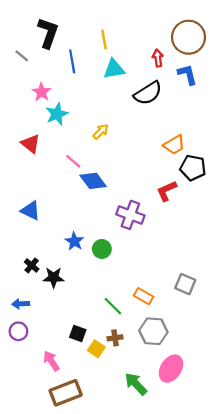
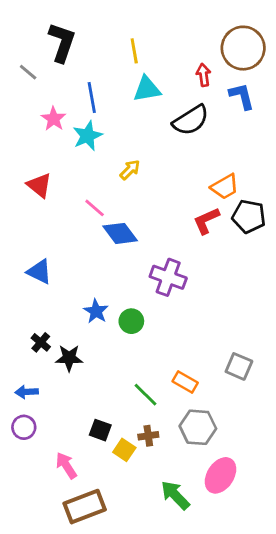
blue line: (72, 61) -> (92, 98), moved
cyan star: (57, 114) -> (87, 136), moved
red L-shape: (167, 191) -> (206, 221), moved

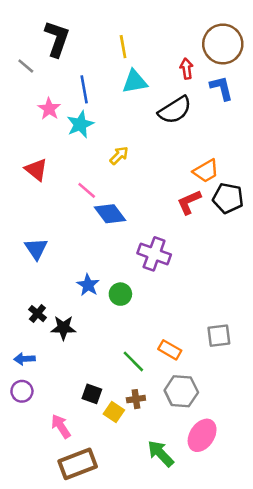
blue triangle: (39, 272) -> (36, 249), turned 30
gray square: (239, 366) -> (219, 336), turned -30

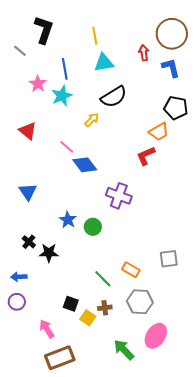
black semicircle: (175, 110) -> (114, 97), moved
black pentagon: (228, 198) -> (176, 108), moved

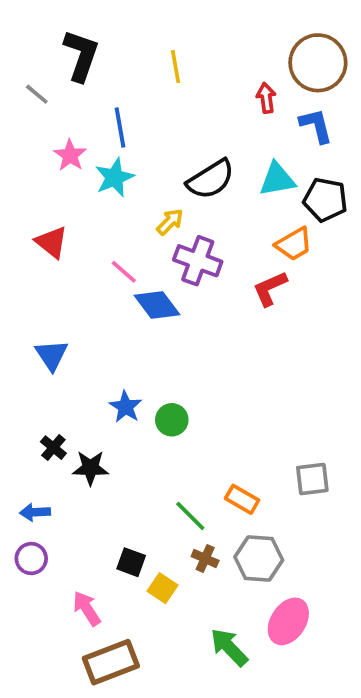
cyan triangle: (104, 63) -> (277, 179), moved
purple cross: (119, 196) -> (198, 261), moved
brown cross: (105, 308) -> (205, 558), moved, turned 32

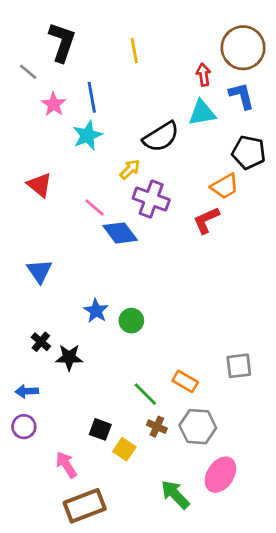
pink star: (70, 155) -> (54, 104), moved
cyan triangle: (277, 179) -> (202, 113), moved

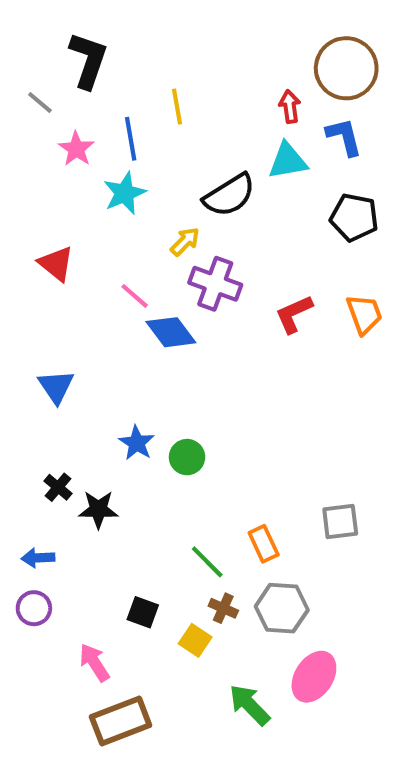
yellow line: (134, 51) -> (177, 107), moved
orange trapezoid: (225, 186) -> (364, 314), moved, turned -80
orange rectangle: (185, 381) -> (264, 544), turned 35
yellow square: (124, 449) -> (195, 640), moved

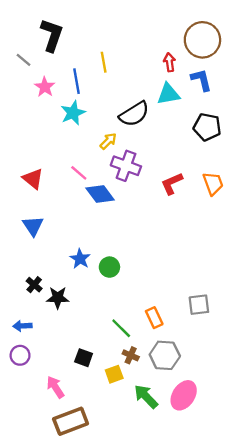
red triangle: (56, 264) -> (33, 179), moved
yellow square: (195, 640) -> (114, 374), turned 36
green arrow: (249, 705) -> (146, 397), moved

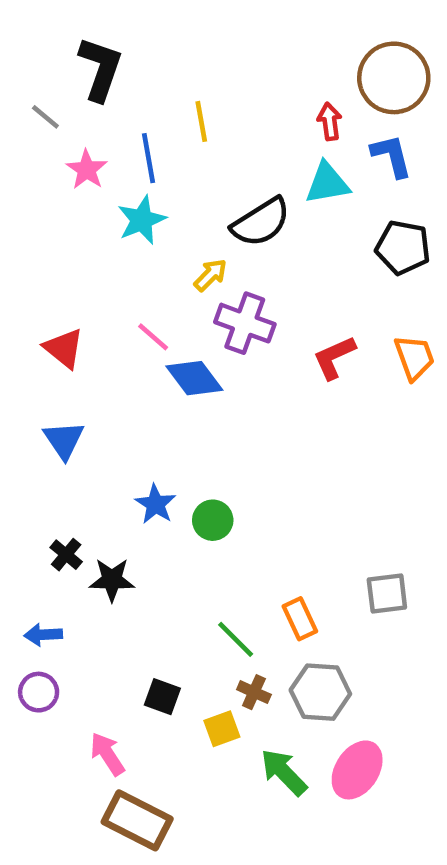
brown rectangle: (71, 421) -> (137, 820), turned 48

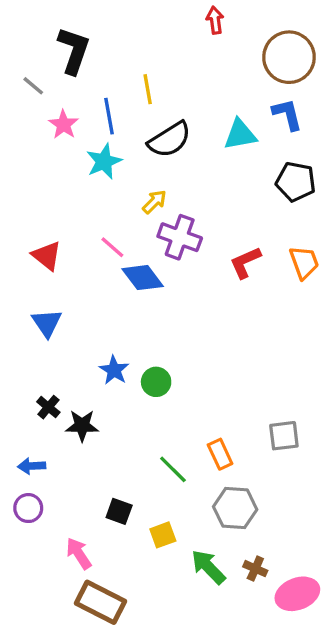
red arrow: (330, 121) -> (215, 20), moved
black semicircle: (261, 222) -> (170, 140), moved
brown cross: (254, 692) -> (255, 569), moved
pink ellipse: (357, 770) -> (297, 594), moved, turned 36

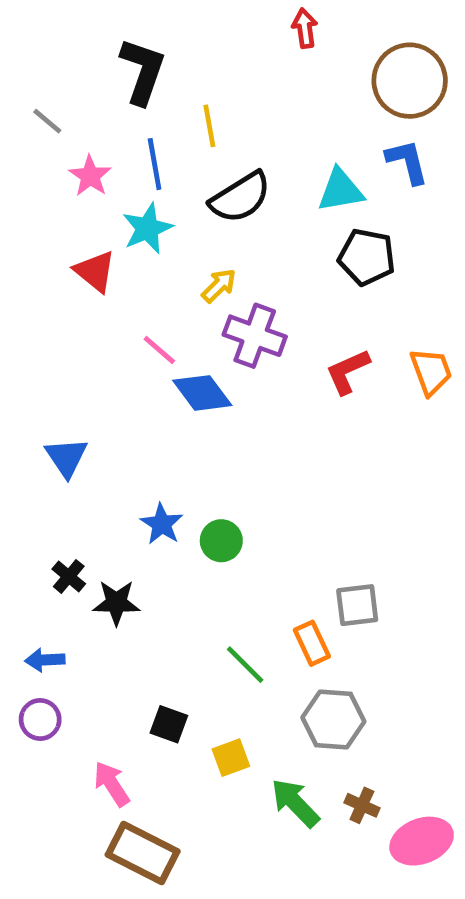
black L-shape: (74, 50) -> (143, 71), moved
black pentagon: (296, 182) -> (367, 257), moved
red triangle: (47, 256) -> (95, 271), moved
gray square: (284, 436) -> (357, 605), moved

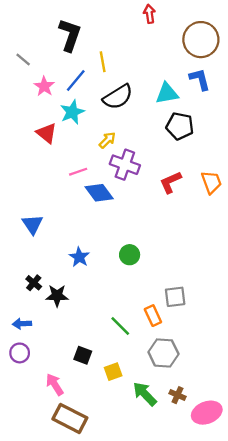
blue line: (155, 164) -> (76, 80), turned 50
pink line: (159, 350) -> (78, 172), turned -60
green circle: (221, 541) -> (130, 255), moved

